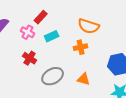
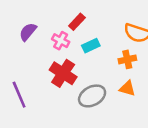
red cross: (30, 58) -> (63, 73), size x1.5
orange triangle: (84, 79) -> (127, 88), moved

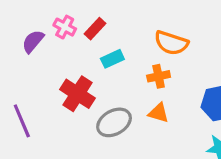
pink cross: (61, 41) -> (65, 27), moved

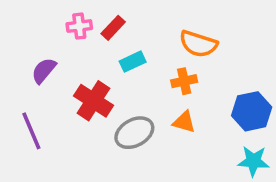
pink cross: (65, 27) -> (79, 26), turned -35
purple semicircle: (33, 41) -> (44, 70), moved

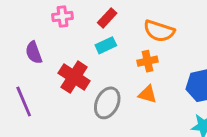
red rectangle: (113, 28) -> (107, 18), moved
purple semicircle: (44, 70) -> (34, 53), turned -60
gray ellipse: (134, 133) -> (107, 103), turned -36

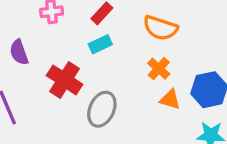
orange cross: (148, 61) -> (159, 69), moved, turned -36
orange triangle: (148, 94) -> (170, 99), moved

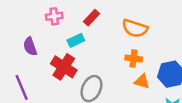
cyan rectangle: (100, 44) -> (76, 40), moved
orange cross: (159, 69) -> (134, 58), turned -35

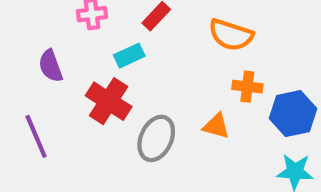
orange cross: (134, 58) -> (247, 87), moved
orange triangle: (142, 81) -> (216, 126), moved

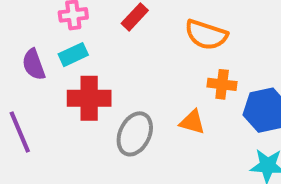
cyan rectangle: (129, 56) -> (73, 55), moved
red cross: (109, 101) -> (89, 98), turned -33

